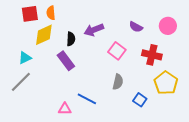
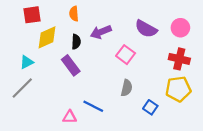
orange semicircle: (51, 13) -> (74, 14), moved
purple semicircle: (136, 27) -> (146, 29), size x1.5
red cross: (152, 55) -> (179, 59), moved
yellow pentagon: (166, 83) -> (178, 89), turned 30

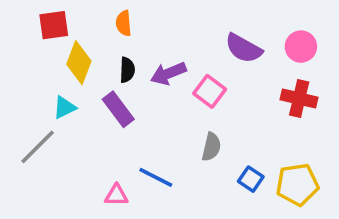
purple arrow: (101, 32) -> (168, 73), moved
yellow diamond: (47, 37) -> (79, 63), turned -45
cyan triangle: (27, 62) -> (64, 107), moved
yellow pentagon: (178, 89) -> (297, 184), moved

